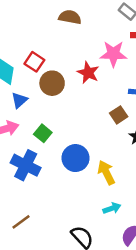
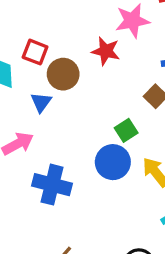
blue triangle: (19, 100) -> (41, 102), moved
green square: (43, 133) -> (126, 130), moved, turned 30

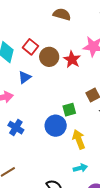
brown circle: (63, 74) -> (49, 57), moved
blue cross: (52, 185) -> (16, 128), size x0.7

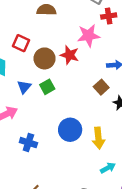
red square: (30, 47) -> (21, 43), moved
green square: (69, 110) -> (47, 87), moved
yellow arrow: (79, 139) -> (98, 138), turned -150

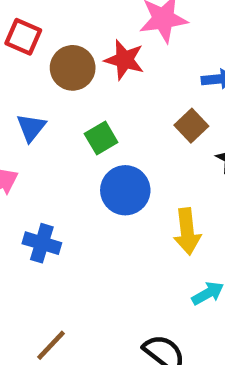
green square: (47, 87) -> (101, 138), moved
blue circle: (70, 130) -> (125, 190), moved

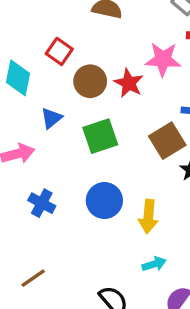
brown square: (191, 126) -> (167, 141), size x1.5
green square: (101, 138) -> (100, 136), size x1.5
blue circle: (125, 190) -> (104, 201), moved

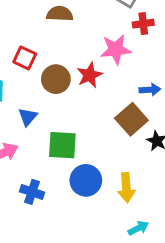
red star: (129, 83) -> (90, 75), turned 30
green square: (100, 136) -> (62, 145), moved, turned 32

